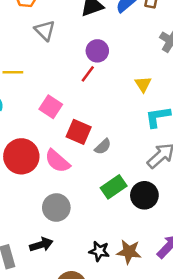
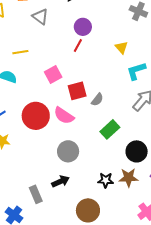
pink square: (51, 107) -> (53, 75), turned 36
red square: (79, 132) -> (77, 91), turned -30
black circle: (144, 195) -> (137, 151), moved

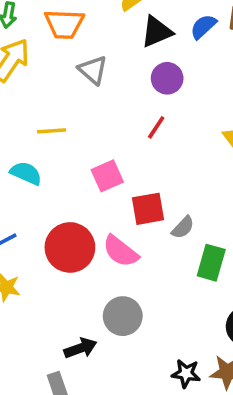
purple circle: (83, 27) -> (167, 78), moved
green rectangle: (110, 129) -> (211, 263), moved, turned -36
black arrow: (60, 181) -> (80, 348), moved

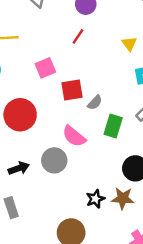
pink semicircle: (121, 251) -> (74, 136), moved
black arrow: (80, 348) -> (19, 168), moved
black star: (186, 373) -> (95, 199), turned -30

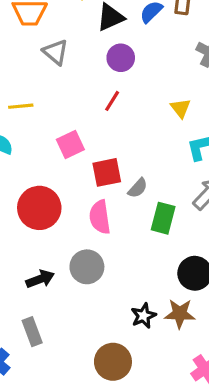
pink semicircle: (74, 136) -> (100, 217), moved, turned 45

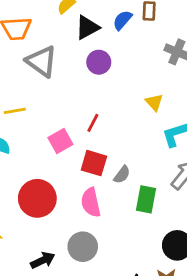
gray triangle: (56, 52) -> (42, 61), size x1.4
red line: (112, 101) -> (93, 123), moved
red square: (107, 172) -> (94, 163), turned 32

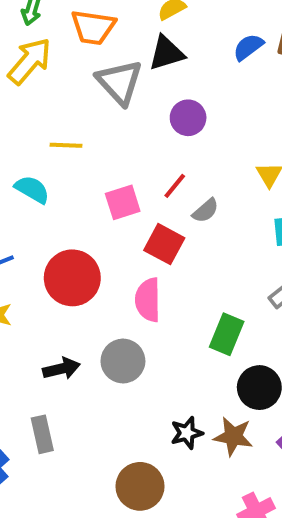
black triangle: (87, 28) -> (166, 53), moved
purple circle: (99, 62) -> (188, 118), moved
gray semicircle: (122, 175) -> (205, 211), moved
green rectangle: (146, 199) -> (227, 334), moved

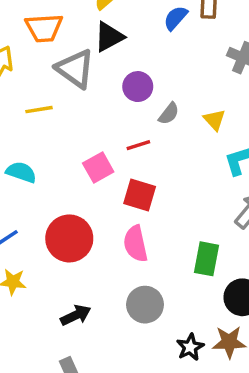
yellow line: (66, 145) -> (39, 110), moved
red line: (175, 186) -> (138, 145), turned 45
gray semicircle: (205, 211) -> (169, 114), moved
gray circle: (123, 361) -> (145, 305), moved

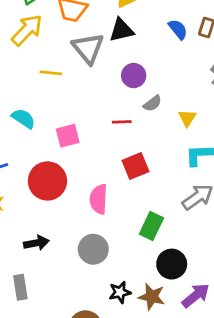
blue semicircle: (176, 18) -> (178, 29), turned 85
pink square: (98, 167) -> (68, 136), moved
red square: (140, 195) -> (136, 166), moved, turned 36

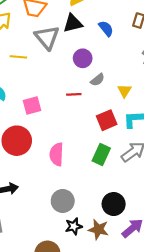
blue semicircle: (178, 29) -> (106, 28), moved
red square: (136, 166) -> (107, 120), moved
green rectangle: (151, 226) -> (101, 154), moved
gray circle: (93, 249) -> (63, 201), moved

